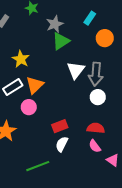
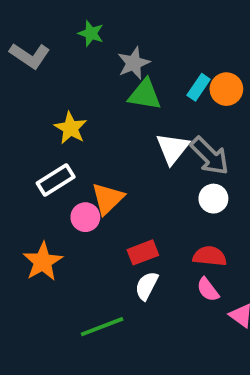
cyan rectangle: (90, 18) -> (199, 87), moved
green triangle: (61, 41) -> (145, 95), turned 42
gray arrow: (96, 74) -> (210, 156), turned -50
orange triangle: (35, 85) -> (108, 199), moved

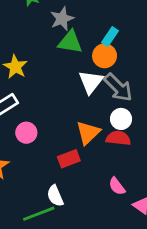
orange circle: (226, 89) -> (105, 56), moved
orange triangle: (108, 199) -> (88, 133), moved
red semicircle: (210, 256) -> (118, 138), moved
white semicircle: (147, 286) -> (55, 196), moved, turned -50

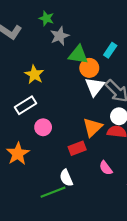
gray star: (62, 19) -> (60, 36), moved
orange circle: (105, 56) -> (89, 68), moved
pink semicircle: (117, 186) -> (106, 168), moved

